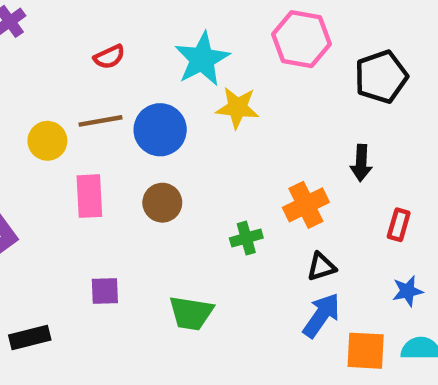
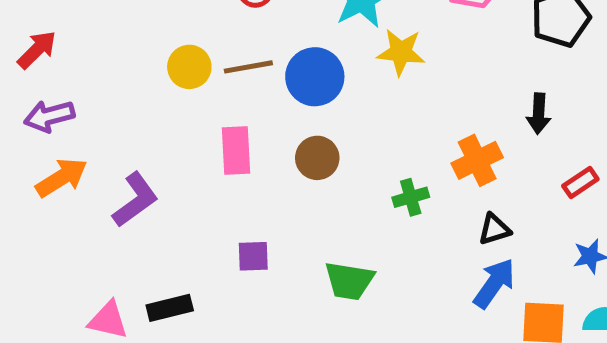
yellow circle: (47, 141) -> (189, 67), moved
red rectangle: (399, 225) -> (580, 182), turned 40

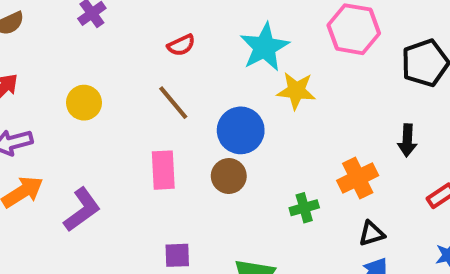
yellow circle: (189, 67) -> (84, 103), moved
brown line: (248, 67) -> (173, 103), turned 60
blue circle: (315, 77) -> (241, 130), moved

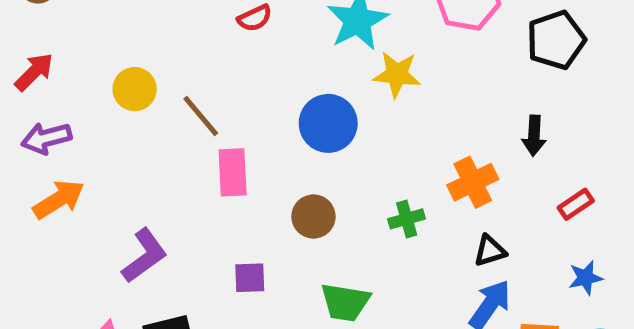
brown line: (173, 103) -> (201, 116), moved
brown circle: (229, 176) -> (313, 216), moved
purple L-shape: (82, 210) -> (144, 256), moved

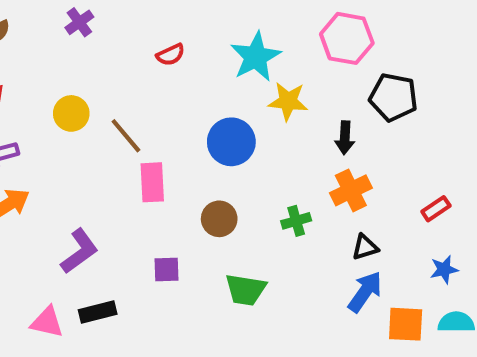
black pentagon: (556, 40) -> (393, 97), moved, turned 30
black arrow: (534, 136) -> (345, 138), moved

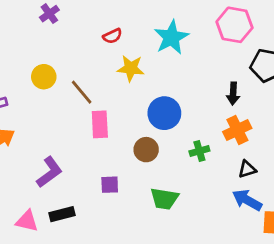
yellow star: (288, 101) -> (131, 68), moved
blue circle: (231, 142) -> (164, 113), moved
blue arrow: (365, 292) -> (247, 200), turned -96

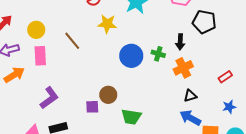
yellow circle: (44, 77) -> (36, 30), moved
pink rectangle: (100, 124) -> (40, 56), moved
brown circle: (146, 150) -> (108, 95), moved
green cross: (199, 151) -> (158, 54), moved, turned 32

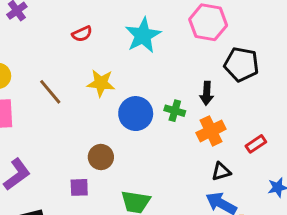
yellow star: (107, 24) -> (101, 83), moved
red rectangle: (225, 77) -> (256, 144), moved
brown circle: (108, 95) -> (101, 157), moved

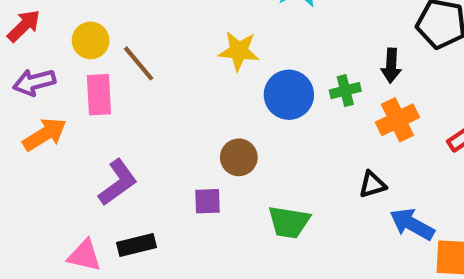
brown line: (50, 92) -> (139, 63), moved
green cross: (175, 111) -> (345, 91), turned -30
black triangle: (221, 171) -> (372, 184), moved

